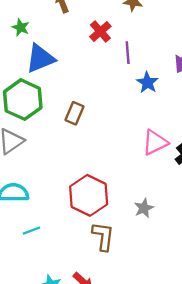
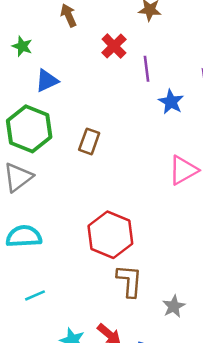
blue triangle: (40, 58) -> (47, 81), size x0.7
gray star: (144, 208) -> (174, 306), moved
cyan line: (31, 231) -> (35, 295), moved

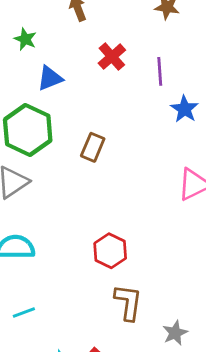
red cross: (114, 46) -> (112, 57), moved
red hexagon: (110, 235) -> (110, 251), size x0.7

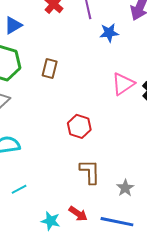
blue star: (185, 109) -> (109, 33), turned -30
red hexagon: (110, 251) -> (79, 126), moved

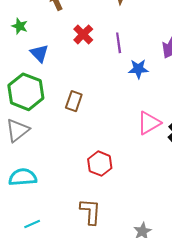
blue triangle: (13, 25) -> (39, 53), turned -48
brown L-shape: (90, 172) -> (90, 212), moved

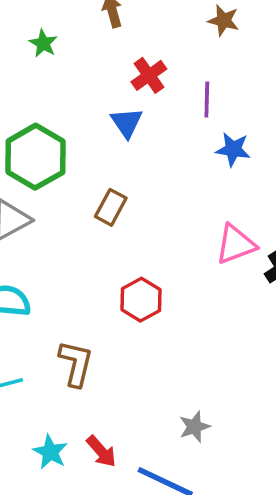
blue triangle: (39, 53) -> (127, 123), moved
brown rectangle: (74, 101) -> (111, 207), moved
brown L-shape: (90, 212) -> (76, 363), moved

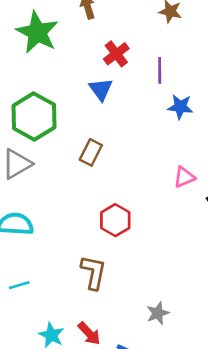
green star: (43, 43) -> (37, 32), size x2.0
pink triangle: (236, 244) -> (184, 177), size x0.7
brown L-shape: (76, 363) -> (93, 272), moved

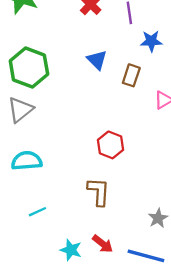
blue triangle: (101, 89) -> (97, 60), moved
brown rectangle: (91, 152) -> (131, 75), moved

